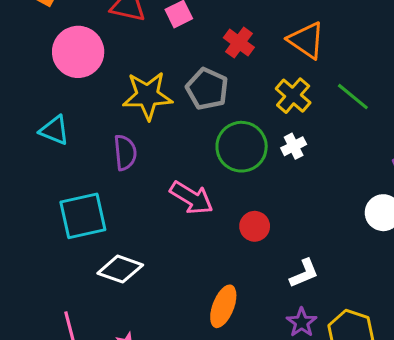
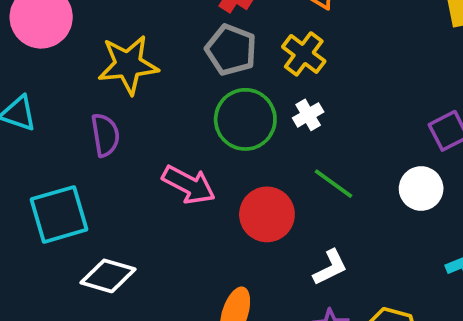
gray pentagon: (207, 89) -> (231, 50), moved
green line: (353, 97) -> (333, 184), moved
red circle: (255, 226) -> (267, 214), size x1.5

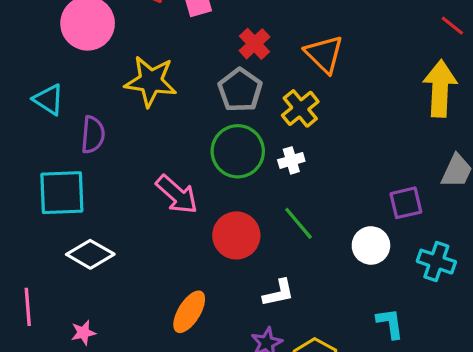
purple semicircle: (105, 135) -> (93, 135), moved

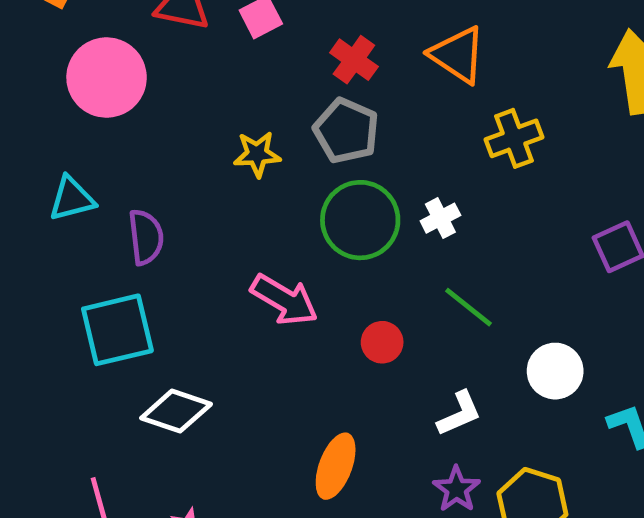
yellow star: (151, 81) -> (257, 154), moved, size x0.6
cyan triangle: (49, 99) -> (72, 199), turned -36
yellow cross: (300, 108) -> (514, 138), moved, turned 30
red circle: (236, 235) -> (382, 342), size x0.6
white circle: (371, 245) -> (555, 371), moved

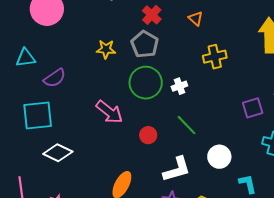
orange triangle: (458, 55) -> (196, 18), size x0.6
purple semicircle: (146, 237) -> (55, 78), turned 55
white L-shape: (459, 414) -> (177, 169), size x1.4

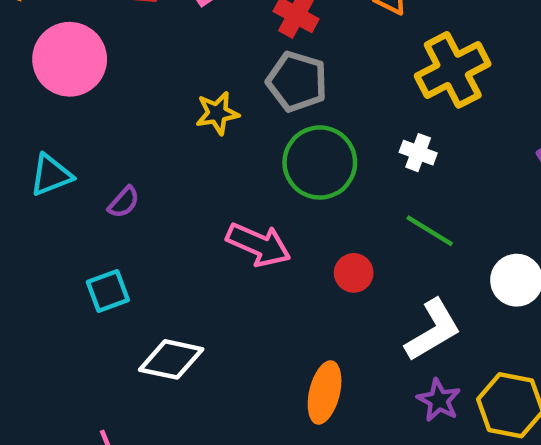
yellow cross: (215, 57) -> (453, 70), size x1.4
purple semicircle: (55, 78) -> (124, 202), size x0.7
white cross: (179, 86) -> (418, 153), moved, turned -35
cyan square: (38, 115) -> (108, 291), size x0.6

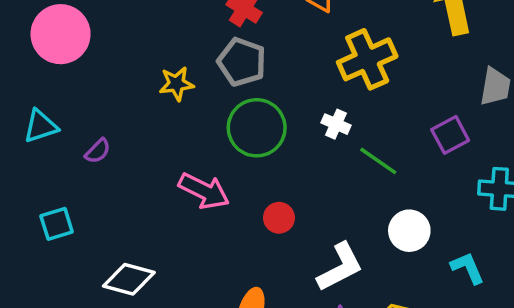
green line: (430, 231) -> (378, 161), moved
cyan square: (108, 291) -> (57, 224), moved

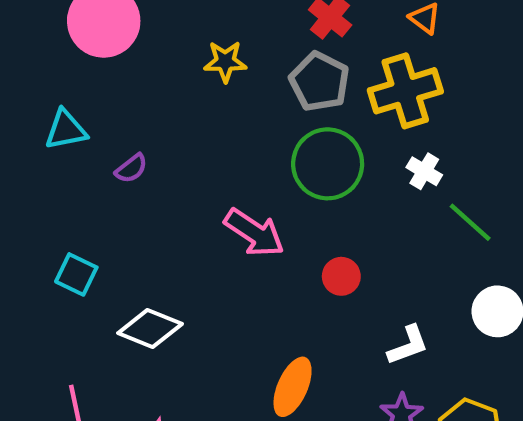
yellow cross: (367, 59) -> (405, 91), moved
yellow star: (177, 84) -> (225, 62), moved
cyan square: (57, 224) -> (76, 274), moved, turned 36
white L-shape: (340, 267) -> (408, 345), size x0.7

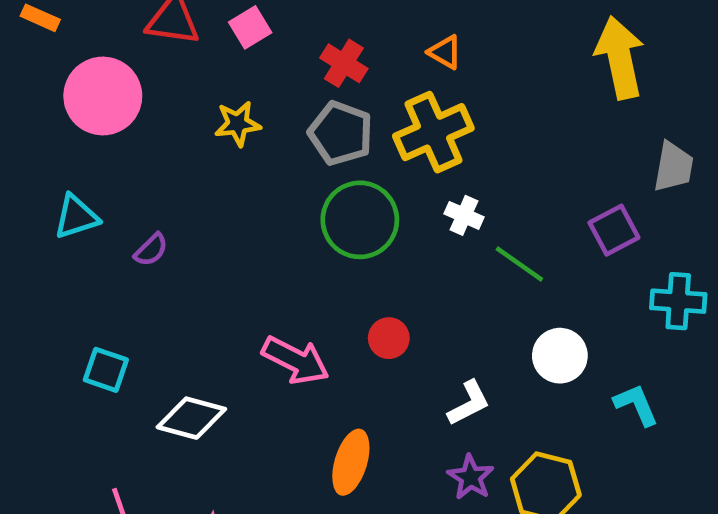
pink arrow: (254, 233) -> (295, 360), moved

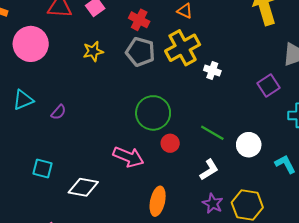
white cross: (464, 215) -> (212, 71), moved
green circle: (360, 220) -> (153, 113), moved
green line: (519, 264) -> (212, 133), moved

